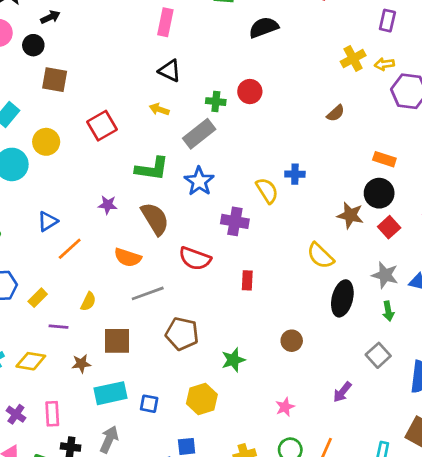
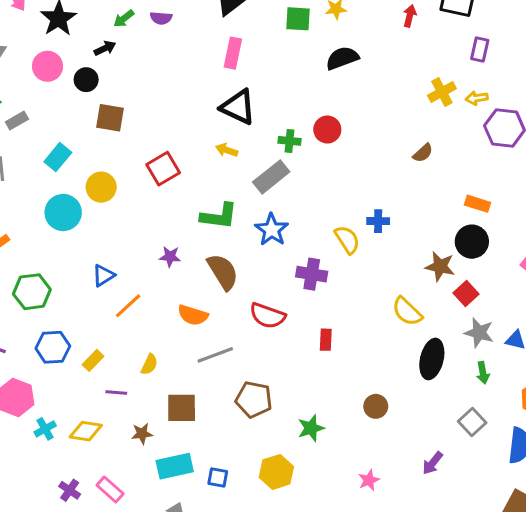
black triangle: (170, 71) -> (238, 107), size x1.4
red square: (389, 227) -> (466, 293), moved
pink rectangle: (52, 414) -> (110, 489), turned -45

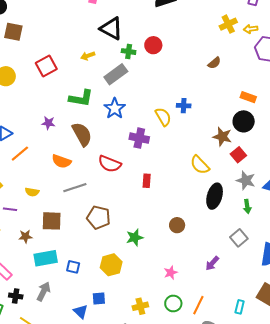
black triangle: (238, 107) -> (111, 28), moved
yellow arrow: (227, 150) -> (88, 56), turned -40
yellow semicircle: (149, 364) -> (32, 192), turned 72

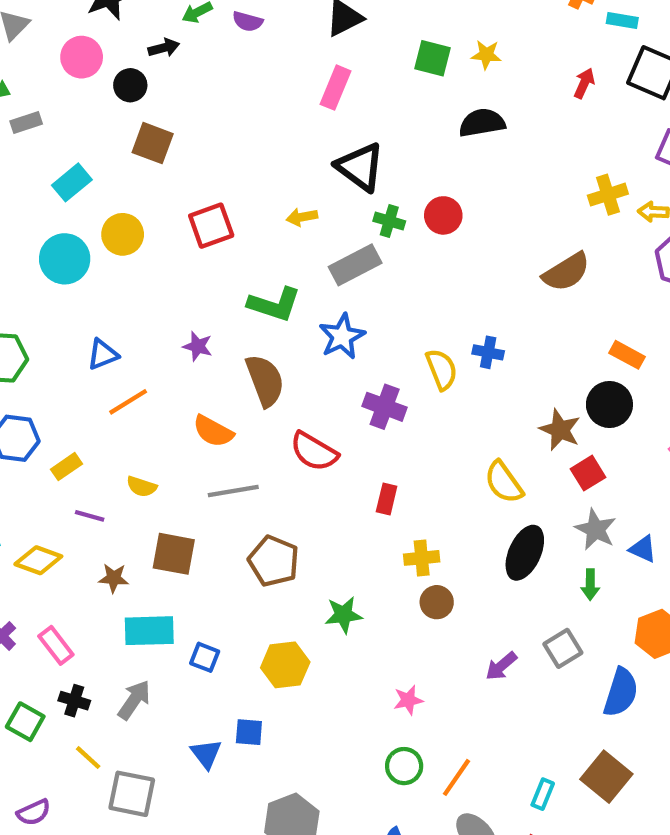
brown semicircle: (214, 63) -> (566, 272), size x1.6
purple arrow: (212, 263) -> (501, 666), moved
yellow cross: (140, 306) -> (422, 558), moved

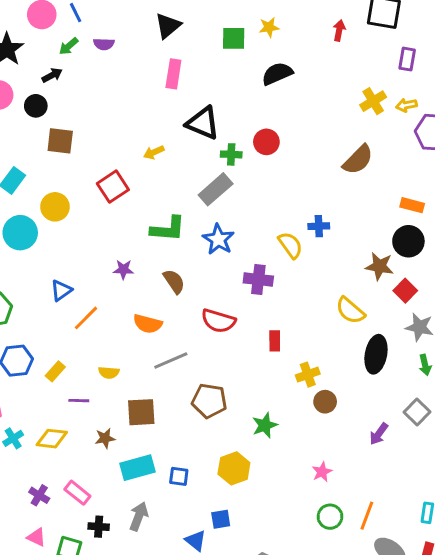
yellow arrow: (302, 217) -> (154, 152), moved
brown semicircle: (265, 380) -> (174, 281), size x0.7

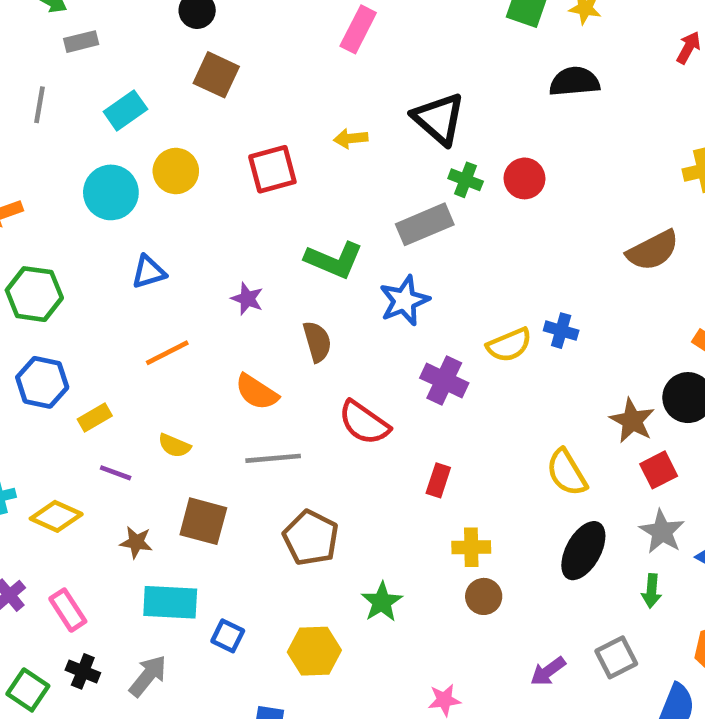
pink rectangle: (173, 74) -> (358, 29), moved
yellow semicircle: (290, 245) -> (509, 345), turned 84
blue triangle: (61, 290) -> (149, 272), moved
green star: (265, 425) -> (382, 602), turned -30

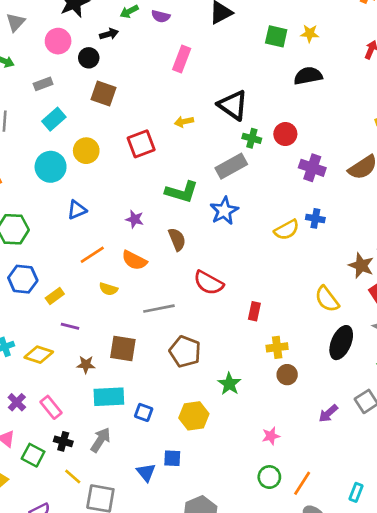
gray rectangle: (81, 42) -> (43, 84), moved
purple cross: (444, 380) -> (312, 168), moved
orange semicircle: (257, 392) -> (134, 260), moved
yellow semicircle: (174, 446) -> (108, 289), moved

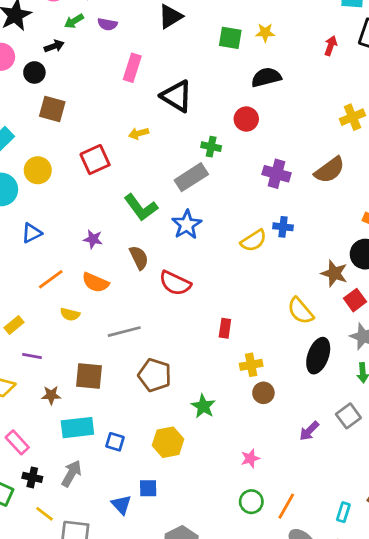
black triangle: (233, 105) -> (177, 96), moved
red circle: (285, 134) -> (246, 119), moved
green L-shape: (182, 192) -> (141, 207), turned 40
red semicircle: (209, 283) -> (175, 283), moved

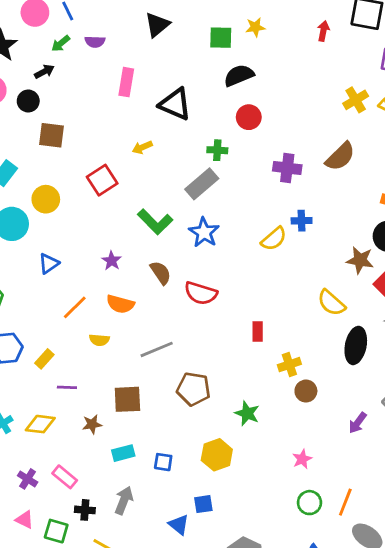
black semicircle: (266, 77) -> (239, 75), moved
purple star: (93, 239) -> (112, 261), turned 30
cyan rectangle: (77, 428) -> (123, 453), size x0.7

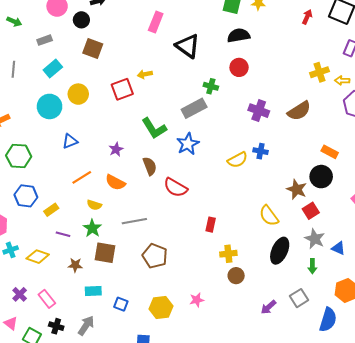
yellow arrow: (142, 147) -> (145, 74), moved
green star: (247, 413) -> (92, 228), moved
pink star: (302, 459) -> (197, 300), moved

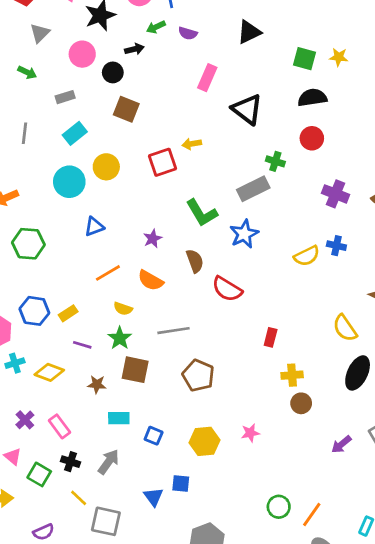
blue hexagon: (26, 196) -> (34, 311), moved

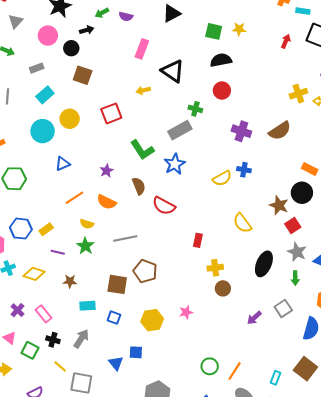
yellow arrow: (192, 144) -> (143, 90), moved
yellow semicircle: (345, 328) -> (242, 223), moved
brown square: (135, 370) -> (117, 284), moved

